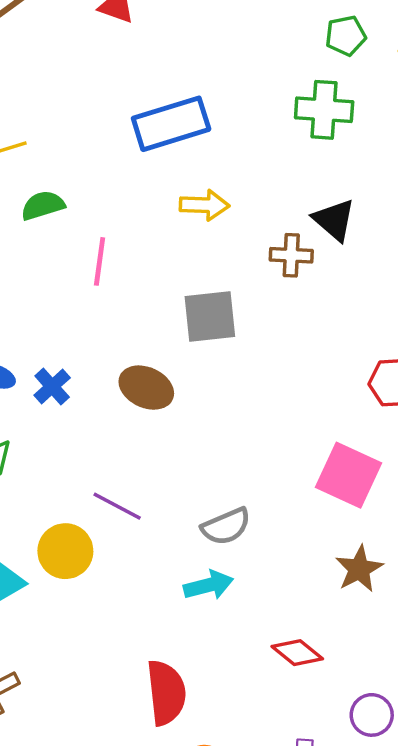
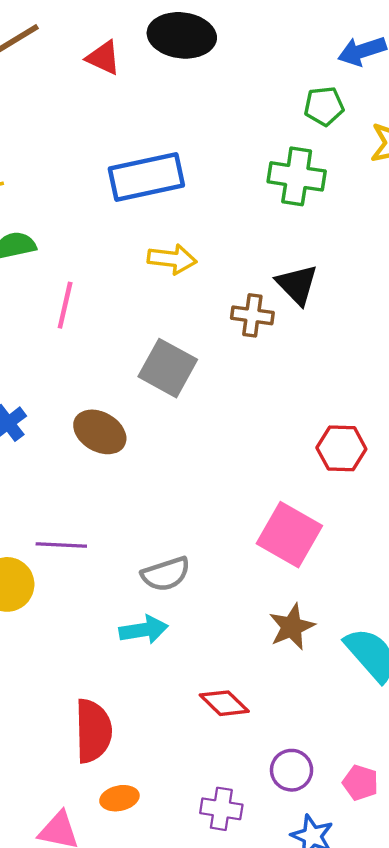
gray square: (210, 316) -> (168, 368), turned 30
purple line: (117, 506) -> (61, 545), turned -30

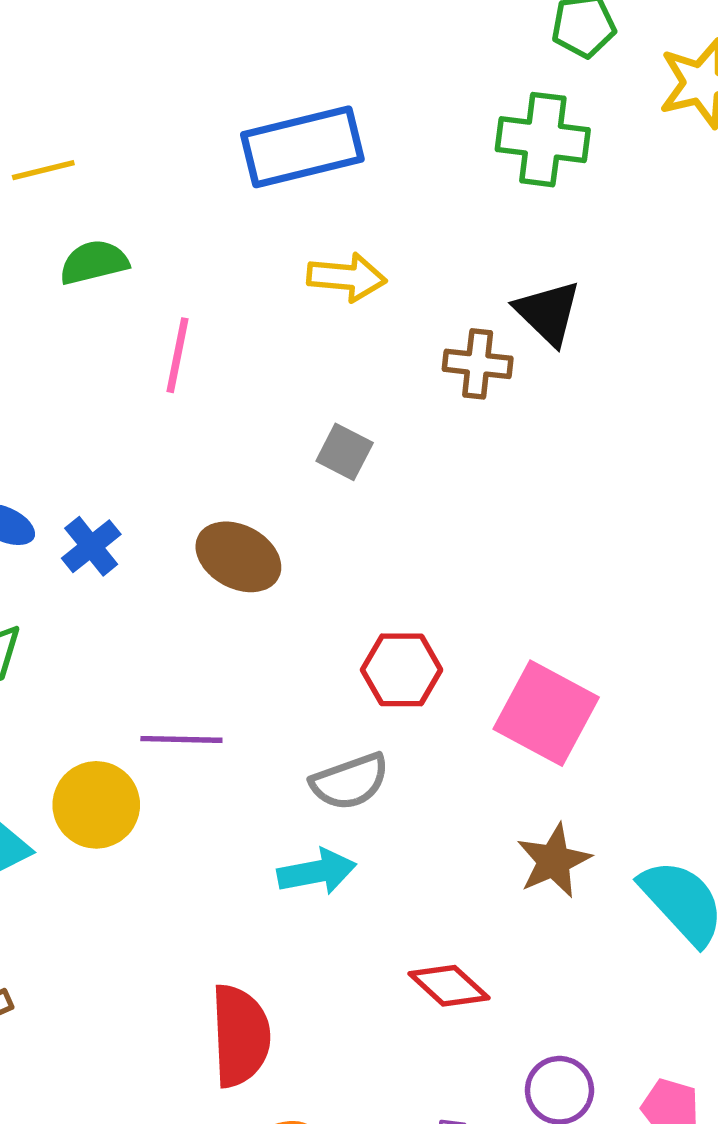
gray square: (168, 368) -> (345, 452), size x0.6
red hexagon: (341, 448) -> (402, 670), moved

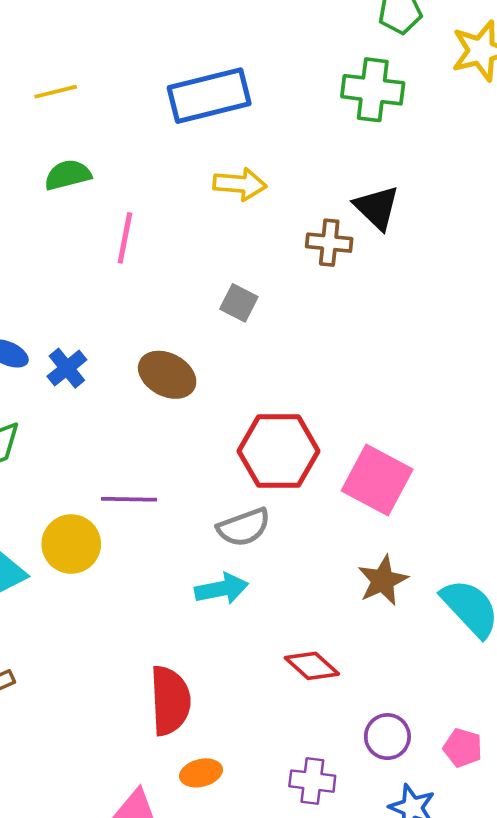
yellow line: (43, 170) -> (56, 92), moved
red hexagon: (402, 670) -> (278, 451), size x1.5

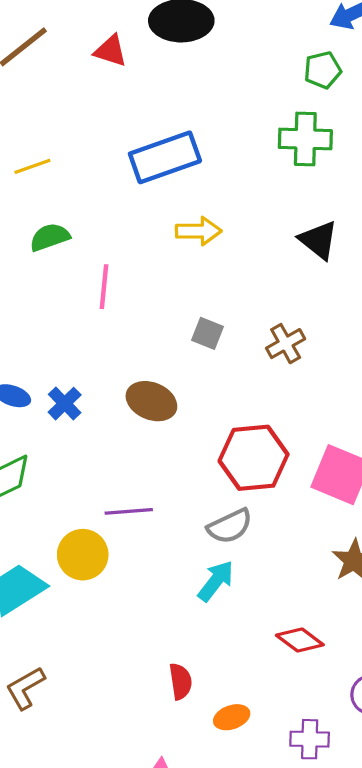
brown cross: (329, 243) -> (286, 344), moved, turned -30
cyan arrow: (222, 589) -> (216, 581), turned -36
red semicircle: (170, 701) -> (181, 681), size x0.6
orange ellipse: (201, 773) -> (232, 717), moved

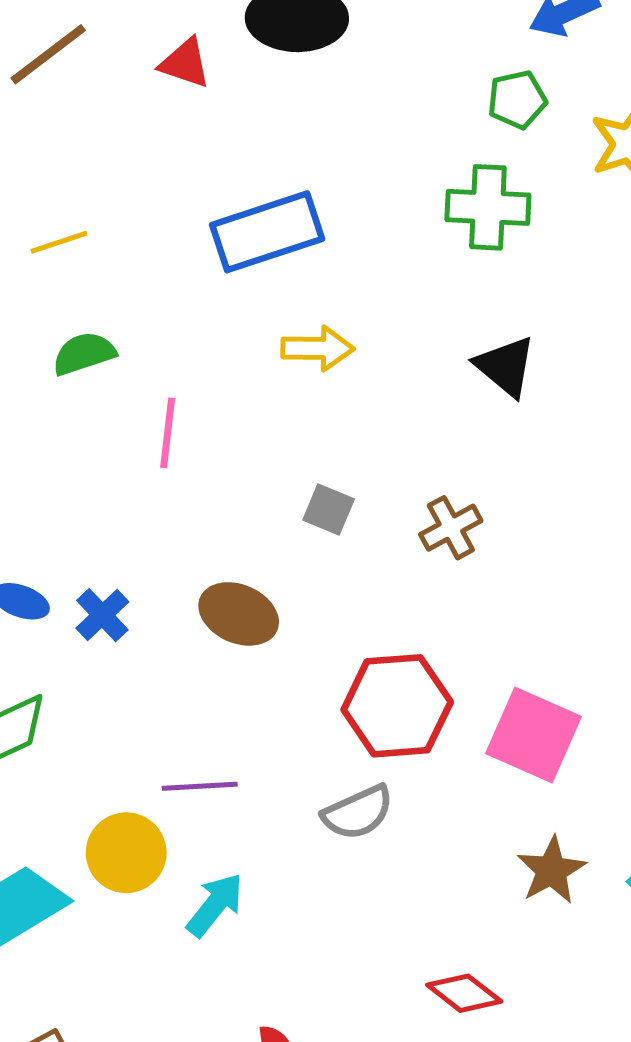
cyan arrow: (216, 581) -> (215, 905), moved

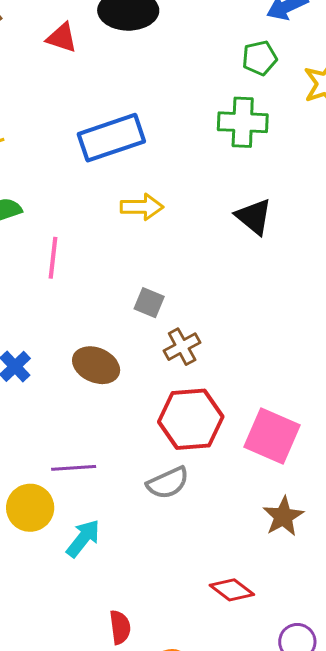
brown cross: (451, 528) -> (182, 347), moved

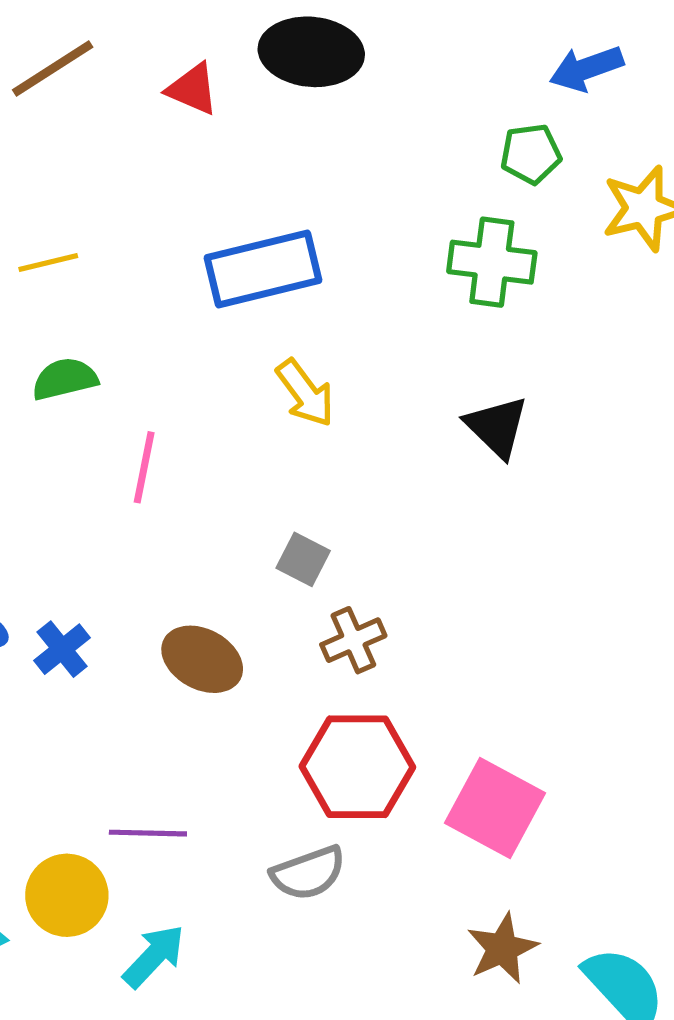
yellow arrow: (142, 207) -> (305, 393), turned 48

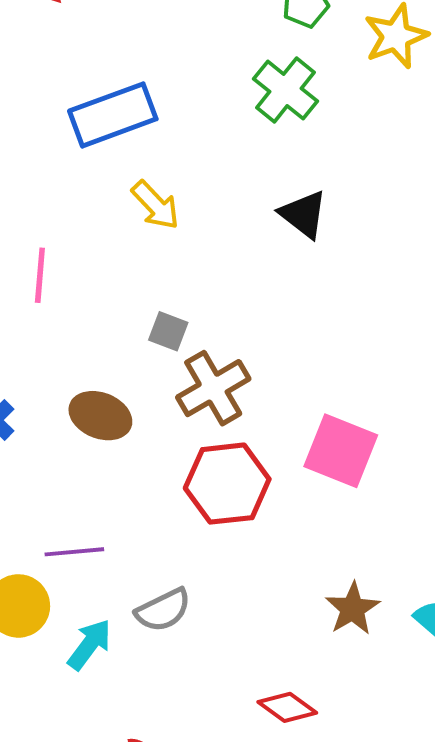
green cross: (492, 262) -> (285, 90), turned 38
brown cross: (353, 640) -> (213, 388), size x1.5
pink square: (495, 808) -> (341, 451), moved
gray semicircle: (308, 873) -> (163, 610), moved

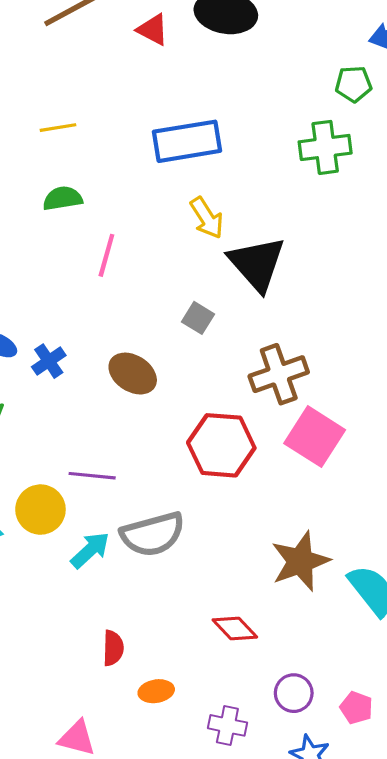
green cross: (285, 90) -> (325, 147), turned 33
black triangle: (303, 214) -> (257, 264), moved, size x1.5
brown cross: (213, 388) -> (279, 374), moved
brown star: (353, 609) -> (300, 561), size x1.4
gray semicircle: (163, 610) -> (153, 534), size x1.4

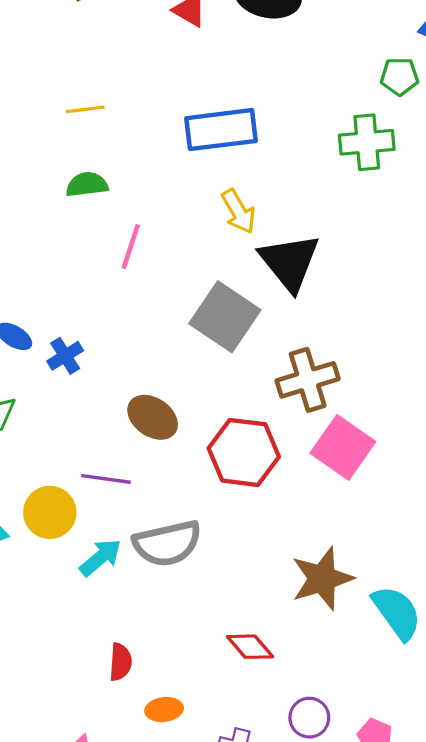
gray square: (198, 318) -> (225, 317), size x2.0
brown ellipse: (133, 374) -> (153, 417), moved

